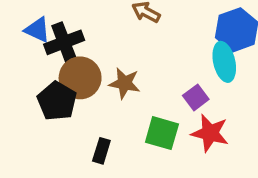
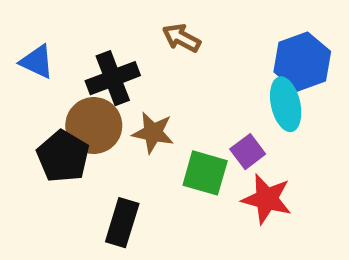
black cross: (64, 42) -> (113, 78), moved
green square: (162, 133) -> (205, 173), moved
black rectangle: (101, 151) -> (122, 223), size x1.4

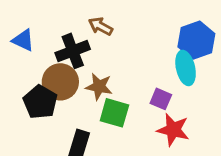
brown arrow: (181, 38) -> (101, 26), moved
purple square: (248, 152) -> (161, 99), turned -30
green square: (205, 173) -> (114, 113), moved

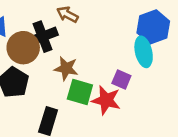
brown circle: (60, 82) -> (23, 48), moved
red star: (173, 130) -> (106, 100), moved

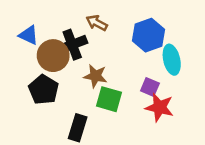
blue hexagon: (153, 27) -> (149, 35), moved
red star: (106, 100) -> (159, 107), moved

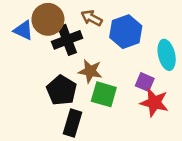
blue hexagon: (149, 35) -> (126, 32), moved
brown circle: (53, 56) -> (48, 19), moved
black pentagon: (44, 90) -> (62, 90), moved

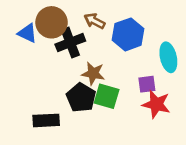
purple square: (145, 82) -> (147, 84), turned -30
black pentagon: (62, 90) -> (81, 98), moved
black rectangle: (72, 123) -> (46, 120), moved, turned 70

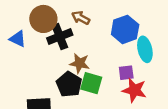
blue triangle: (27, 33) -> (18, 39), moved
blue hexagon: (128, 34) -> (125, 29), moved

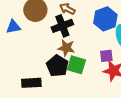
black cross: (60, 36) -> (62, 26), moved
blue triangle: (18, 39) -> (13, 27), turned -35

